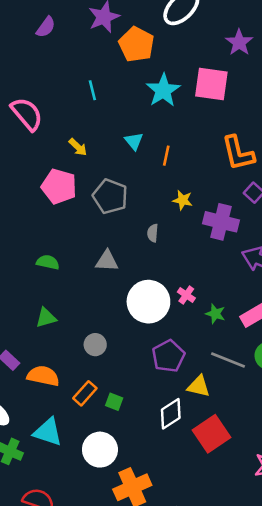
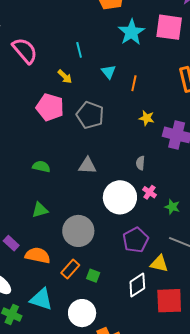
cyan line: (92, 90) -> (79, 50), moved
gray semicircle: (153, 233) -> (140, 163), moved
gray circle: (95, 345) -> (78, 231), size x1.8
red square: (211, 434) -> (169, 301), turned 32

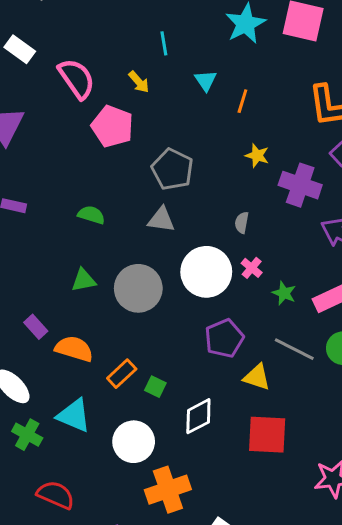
pink semicircle: (25, 51) -> (77, 79), moved
gray pentagon: (90, 115) -> (172, 169), moved
gray circle: (78, 231) -> (138, 288), moved
white diamond: (137, 285) -> (198, 416), moved

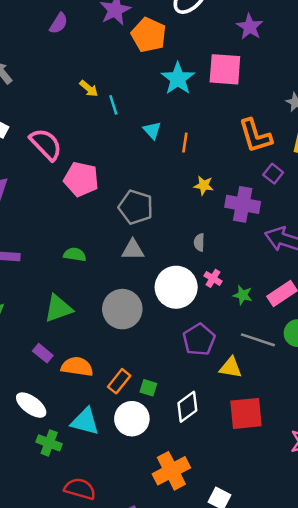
yellow arrow: (139, 82) -> (89, 89), moved
green triangle: (83, 280) -> (58, 308), moved, size x1.4
white circle: (134, 442) -> (132, 419), moved

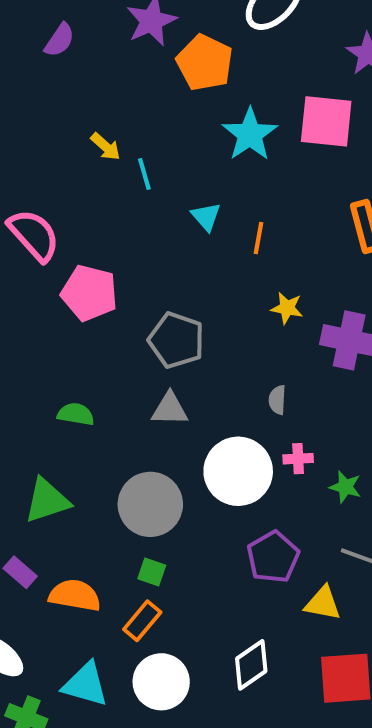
pink cross: (213, 278) -> (298, 459), turned -36
green square: (148, 388) -> (152, 572), moved

